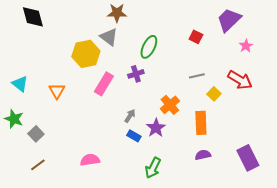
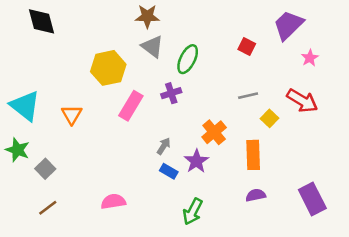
gray triangle: (109, 37) -> (152, 47), moved
cyan triangle: (20, 84) -> (25, 106), size x1.5

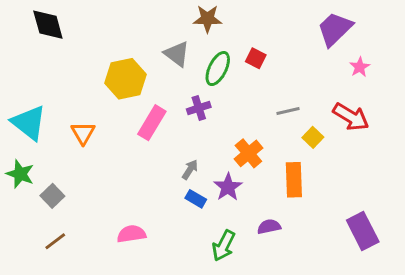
brown star: (147, 16) -> (207, 19), moved
red square: (247, 47) -> (256, 58), moved
purple semicircle: (256, 195) -> (269, 227), moved

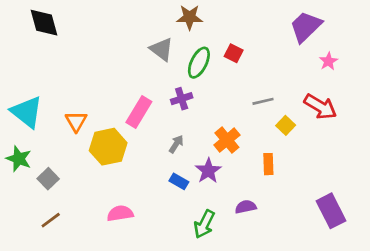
yellow hexagon: (126, 79) -> (108, 147), moved
gray arrow: (190, 170) -> (176, 144), moved
orange rectangle: (294, 180) -> (268, 164), size x0.7

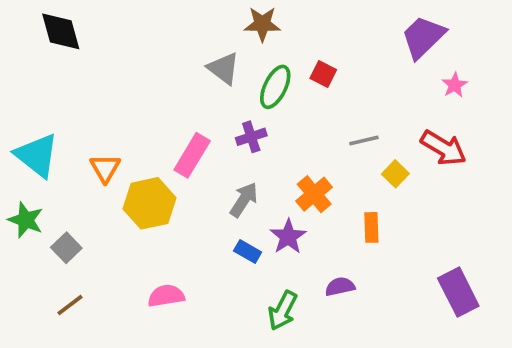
gray arrow: (176, 144) -> (244, 200), size x1.4

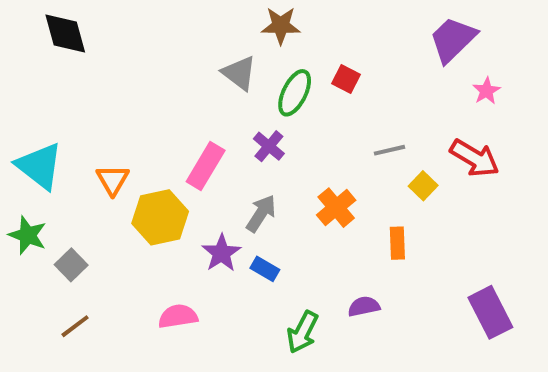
purple cross: (251, 137) -> (269, 146), turned -32
purple star: (288, 237) -> (221, 253), moved

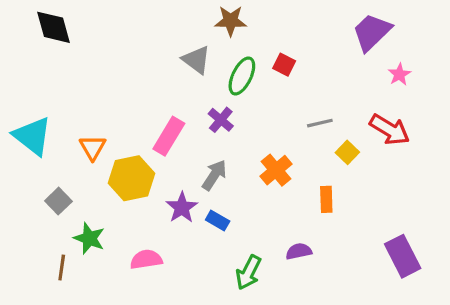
green star: (28, 235) -> (89, 238), moved
gray square: (71, 265) -> (58, 201), moved
brown line: (75, 326) -> (62, 268), turned -45

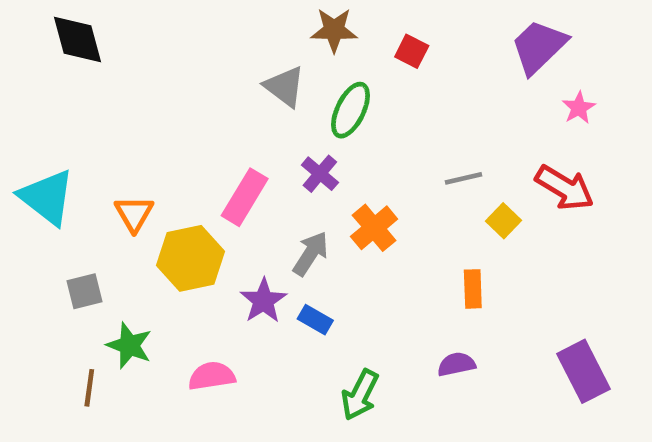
red square: (284, 65) -> (412, 51), moved
orange cross: (276, 170) -> (374, 228), moved
gray square: (58, 201) -> (85, 291), turned 30
purple semicircle: (299, 251) -> (456, 364), moved

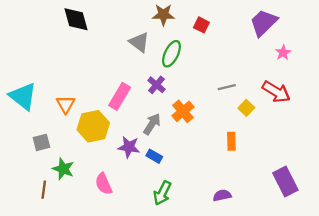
black diamond: (78, 40) -> (76, 19), moved
purple star: (263, 301) -> (129, 147), turned -30
purple semicircle: (456, 364) -> (222, 195), moved
pink semicircle: (212, 376) -> (104, 184), turned -105
green arrow: (360, 395) -> (162, 193), moved

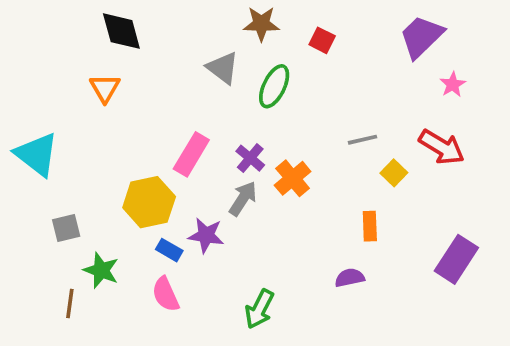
purple cross: (157, 85) -> (250, 158), moved
orange triangle: (66, 104) -> (105, 88), moved
blue rectangle: (154, 156) -> (169, 250), moved
purple rectangle: (285, 182) -> (456, 259), moved, turned 60
purple semicircle: (222, 195) -> (350, 278), moved

